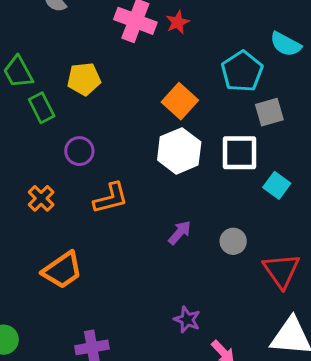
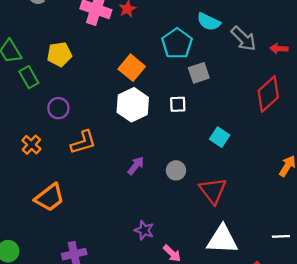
white square: (239, 153) -> (178, 104), size x0.6
cyan square: (277, 185) -> (220, 137), moved

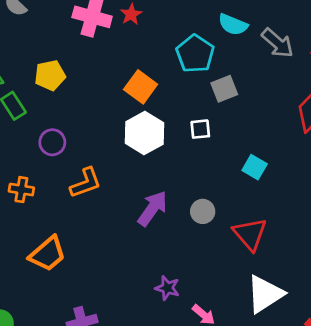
orange cross: (31, 145) -> (21, 190), turned -30
purple arrow: (136, 166) -> (152, 208), size x1.5
white triangle: (222, 240) -> (265, 294), turned -32

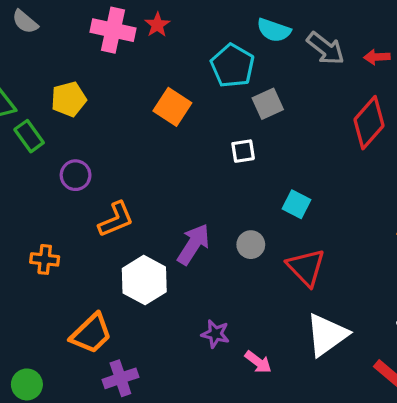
white hexagon: (144, 133) -> (144, 280), moved
cyan square: (255, 167) -> (297, 204), moved
orange cross: (21, 190) -> (45, 259), moved
orange trapezoid: (48, 254) -> (91, 334), moved

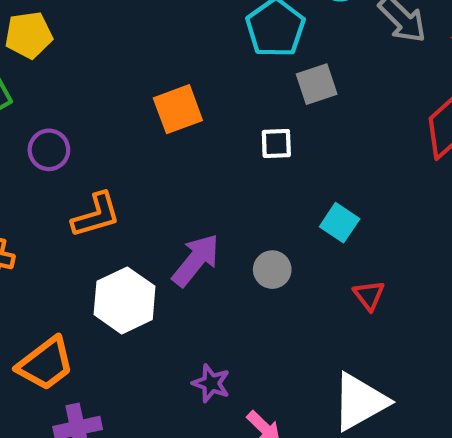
yellow pentagon: (69, 99) -> (29, 35), moved
orange square: (172, 107) -> (178, 109), moved, turned 30
red triangle: (306, 267) -> (369, 295), moved, size x0.6

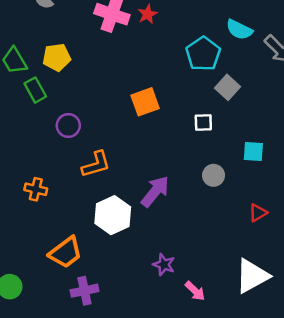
gray square: (317, 84) -> (227, 87), turned -30
cyan square: (340, 223) -> (253, 151), moved, turned -30
gray circle: (272, 270) -> (214, 175), moved
red triangle: (369, 295) -> (258, 213), turned 36

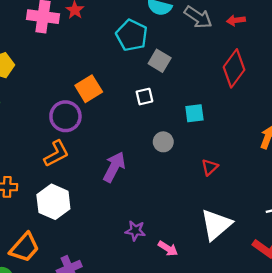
purple circle: (68, 126) -> (65, 116), moved, size x1.4
white hexagon: (113, 215) -> (53, 202), moved
orange trapezoid: (66, 252) -> (24, 248), moved

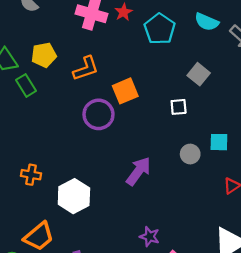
cyan pentagon: (132, 35) -> (160, 29), moved
cyan square: (194, 113) -> (219, 142), moved
orange L-shape: (56, 154) -> (86, 68), moved

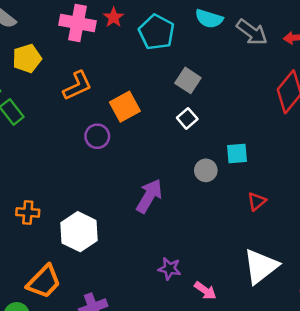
yellow pentagon: (44, 55) -> (27, 58), moved
gray square: (199, 74) -> (188, 80), moved
white square: (179, 107) -> (187, 118), turned -30
purple circle: (98, 114) -> (97, 136), size x0.7

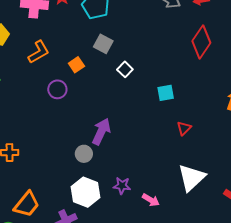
gray square: (188, 80) -> (103, 44), moved
orange square: (125, 107) -> (76, 65), size x0.7
gray circle: (206, 170) -> (84, 154), moved
white hexagon: (79, 232) -> (85, 192), moved

